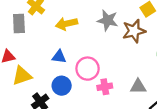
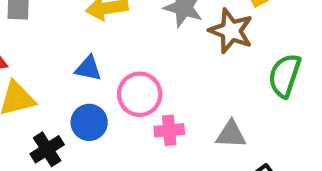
brown star: (134, 31) -> (231, 31), turned 30

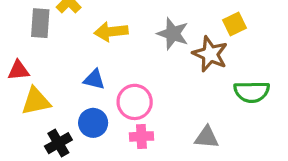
green semicircle: (285, 76) -> (252, 92), turned -112
pink cross: (169, 130) -> (141, 136), moved

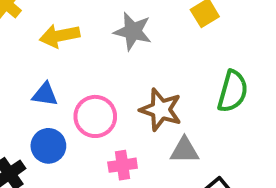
brown star: (210, 54) -> (161, 110), moved
green semicircle: (252, 92) -> (233, 91), turned -68
pink cross: (141, 136) -> (123, 165), moved

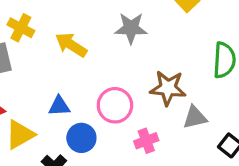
yellow arrow: (60, 36) -> (71, 45), turned 56
blue triangle: (45, 94) -> (59, 106), moved

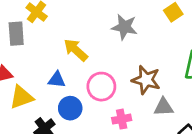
yellow arrow: (71, 45) -> (76, 50), moved

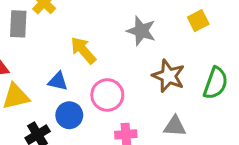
brown star: (146, 80) -> (168, 76), moved

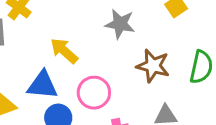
blue triangle: (58, 81) -> (42, 85), size x1.5

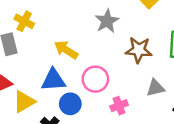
gray star: (120, 24) -> (107, 21), turned -30

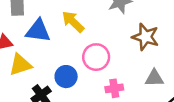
blue triangle: (53, 80) -> (38, 31), moved

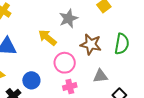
yellow arrow: (73, 22) -> (47, 38), moved
pink circle: (96, 57) -> (65, 63), moved

